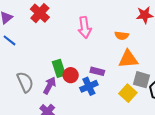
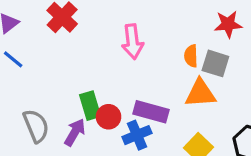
orange semicircle: (122, 36) -> (191, 56), turned 80
purple rectangle: (97, 71) -> (151, 112), size x1.5
gray square: (141, 80) -> (215, 63), moved

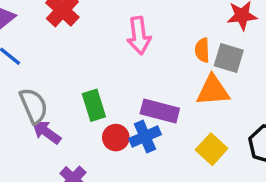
red circle: (108, 117) -> (116, 138), moved
gray semicircle: (36, 126) -> (34, 106), moved
purple arrow: (75, 132) -> (46, 132), moved, turned -84

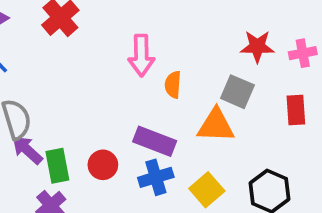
orange semicircle: (202, 50) -> (173, 85), moved
green rectangle: (94, 105) -> (57, 166), moved
blue cross: (145, 137) -> (156, 177), moved

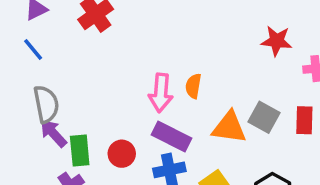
red star: (257, 47) -> (277, 41), moved
pink arrow: (141, 55) -> (161, 93), moved
gray square: (237, 92) -> (264, 117), moved

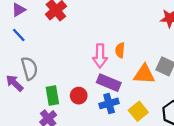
purple arrow: (53, 133) -> (15, 83), moved

